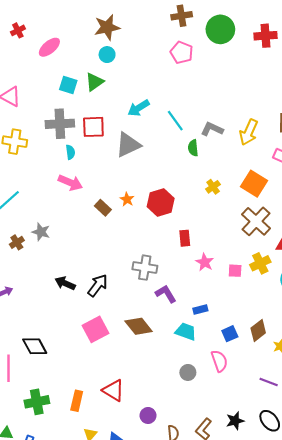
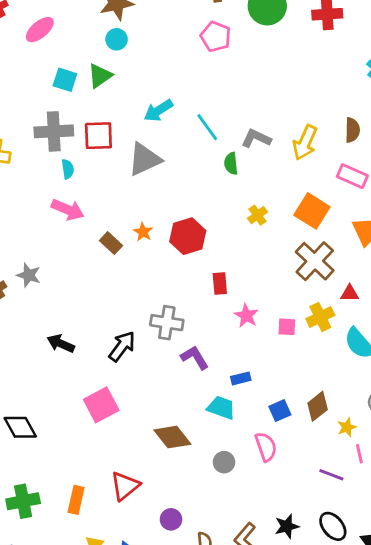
black arrow: (98, 285) -> (122, 346), moved
brown diamond: (139, 326) -> (172, 437), moved
red triangle: (113, 390) -> (125, 486), turned 50

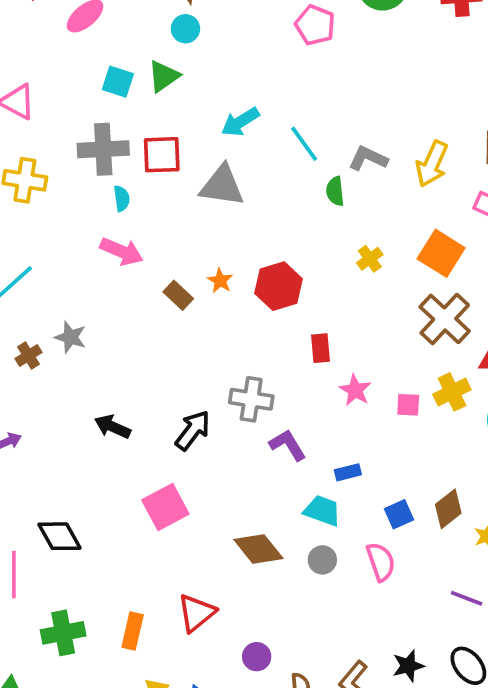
gray triangle: (144, 159) -> (222, 186), turned 33
gray circle: (224, 462) -> (322, 560), moved

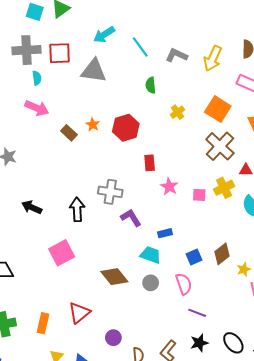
green semicircle: (335, 191) -> (151, 85), moved
black arrow: (193, 430) -> (77, 209), turned -40
purple line: (467, 598) -> (197, 313), moved

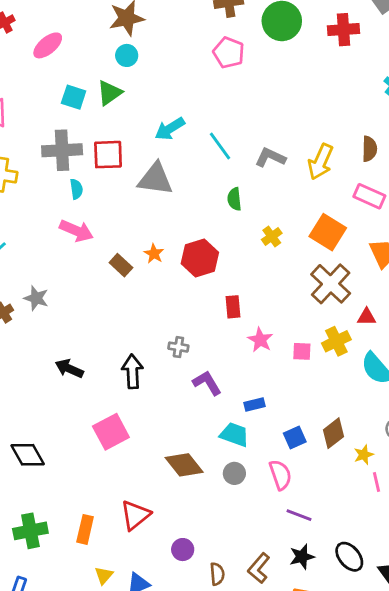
gray cross: (110, 192) -> (178, 347), size x0.6

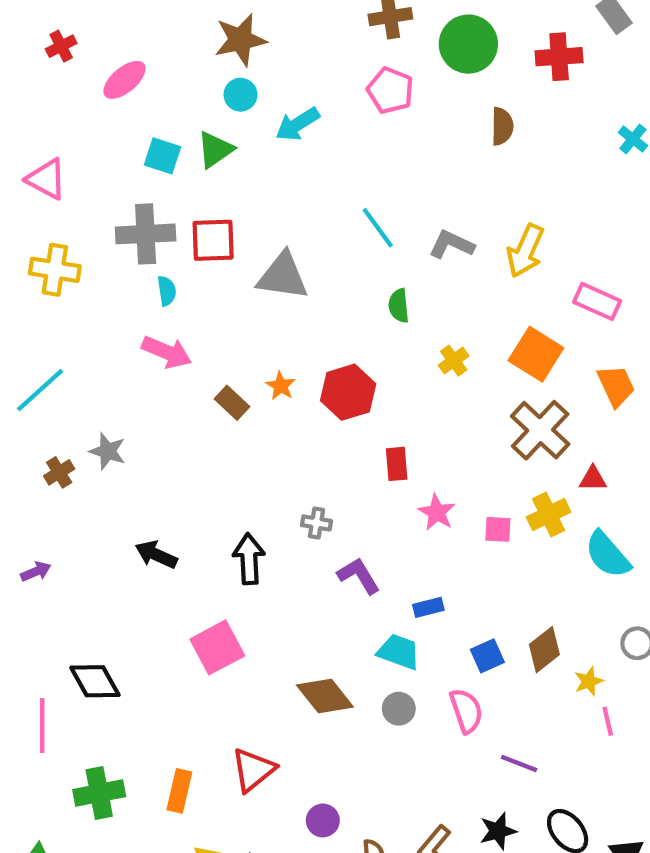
cyan arrow: (170, 129) -> (297, 124), moved
brown semicircle: (369, 149) -> (502, 126), moved
purple line: (299, 515) -> (519, 764), moved

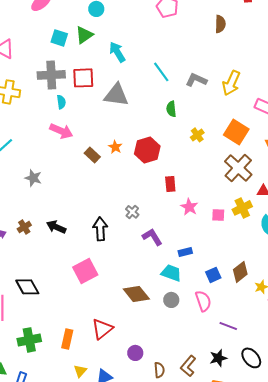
cyan arrow: (297, 124) -> (117, 52), moved, turned 90
brown cross: (59, 472) -> (24, 227), moved
gray cross: (316, 523) -> (132, 212), turned 32

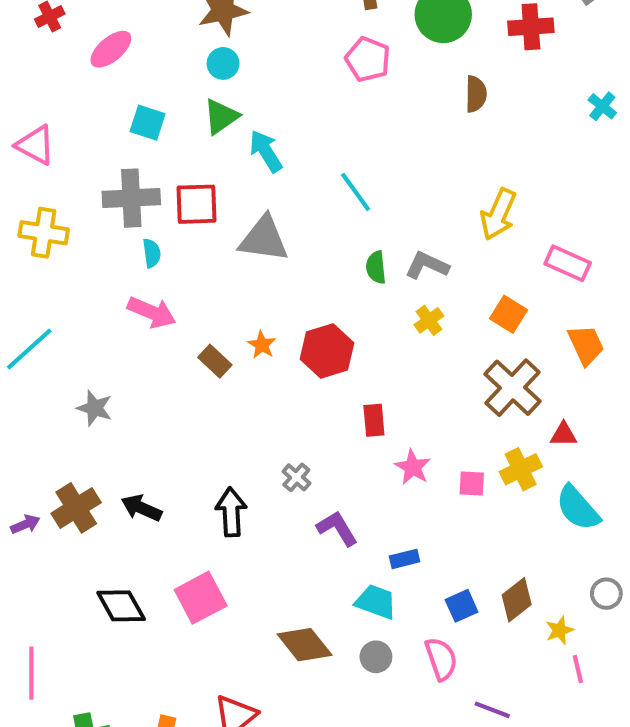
green triangle: (84, 35) -> (221, 116), moved
gray L-shape: (196, 80) -> (427, 265), moved
orange square: (236, 132) -> (508, 314), size x0.7
brown cross: (24, 227) -> (76, 508), size x1.6
black diamond: (27, 287) -> (121, 606), moved

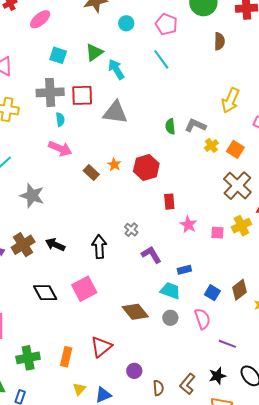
cyan circle: (223, 63) -> (126, 23), moved
cyan line: (356, 192) -> (161, 59), moved
yellow cross: (429, 320) -> (211, 145), moved
gray star: (95, 408) -> (32, 196), size x1.4
blue square: (462, 606) -> (212, 293), turned -35

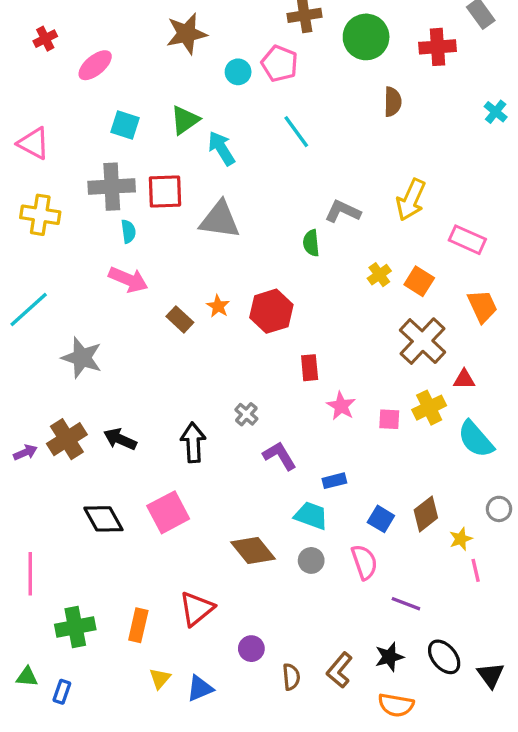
pink pentagon: (166, 24) -> (280, 64), moved
gray L-shape: (195, 125) -> (343, 211), moved

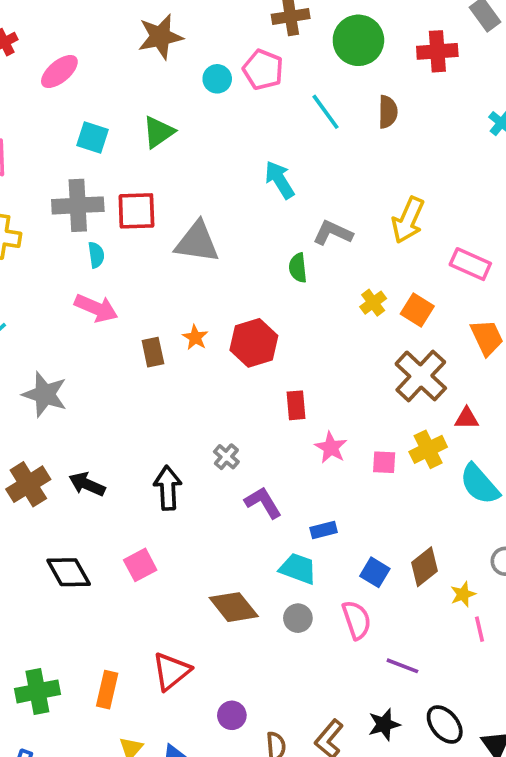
cyan line: (296, 132) -> (325, 112), moved
cyan arrow: (221, 148) -> (280, 180), moved
brown rectangle: (180, 319) -> (153, 352), turned 35
pink square: (168, 512) -> (140, 565), size x0.7

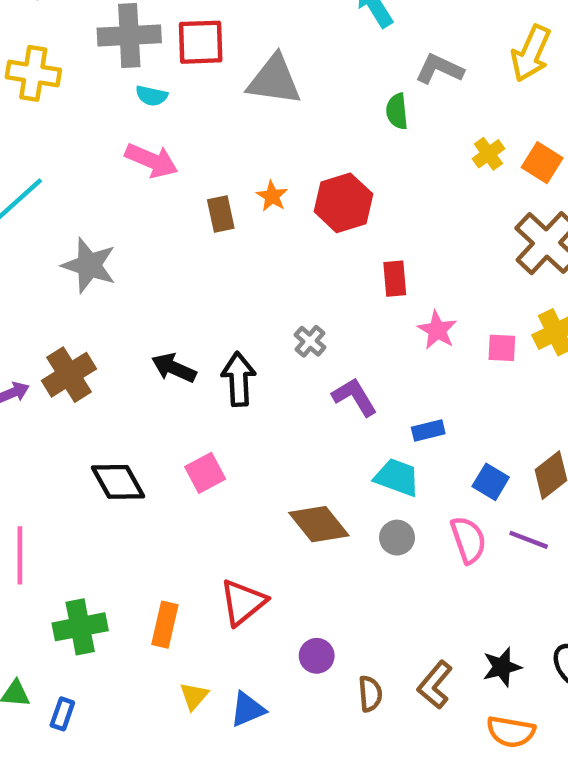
cyan semicircle: (96, 255) -> (152, 96), turned 110
black arrow: (87, 484) -> (174, 368), moved
purple line: (402, 666) -> (529, 540), moved

